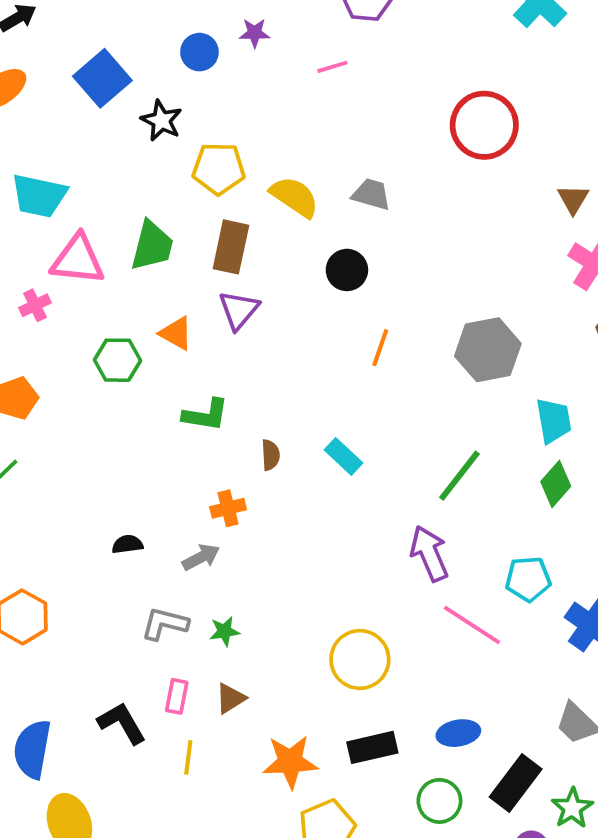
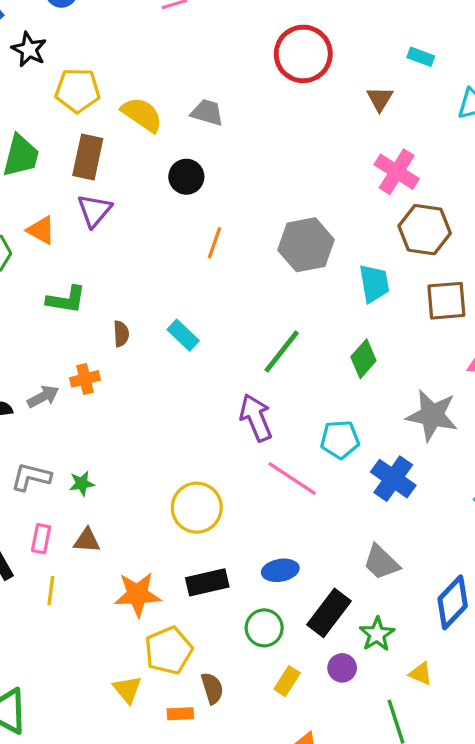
brown triangle: (573, 199) -> (380, 99), moved
cyan trapezoid: (554, 421) -> (374, 283), moved
gray arrow: (201, 557) -> (43, 397), moved
brown triangle: (231, 698) -> (87, 540), turned 36

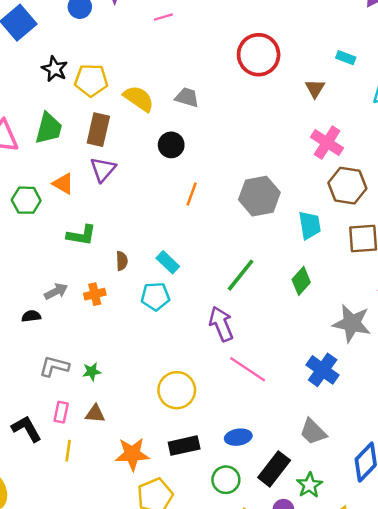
black star: (29, 49) -> (55, 69), moved
gray arrow: (43, 397) -> (56, 291), moved
cyan pentagon: (340, 440) -> (155, 296), moved

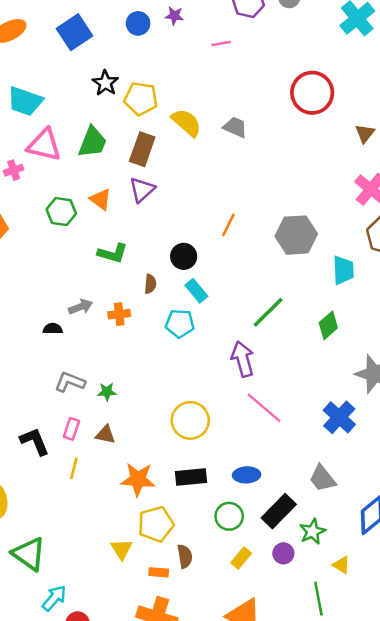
black circle: (171, 145) -> (184, 256), moved

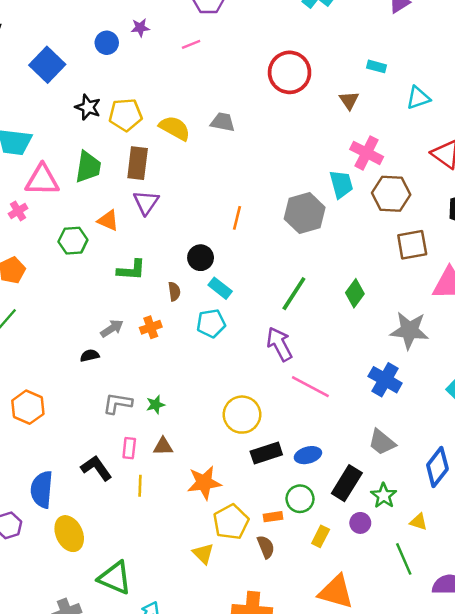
cyan trapezoid: (343, 270) -> (341, 184), moved
black rectangle: (191, 477) -> (266, 453), moved
orange rectangle: (159, 572) -> (273, 517), moved

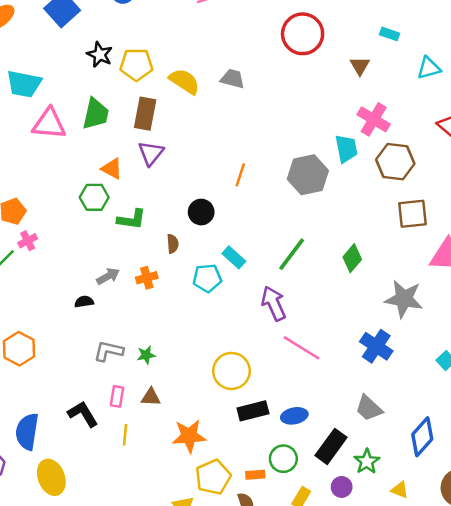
pink cross: (18, 211) -> (28, 241), moved
green hexagon: (73, 241) -> (94, 197), moved
cyan rectangle: (220, 288) -> (234, 257), moved

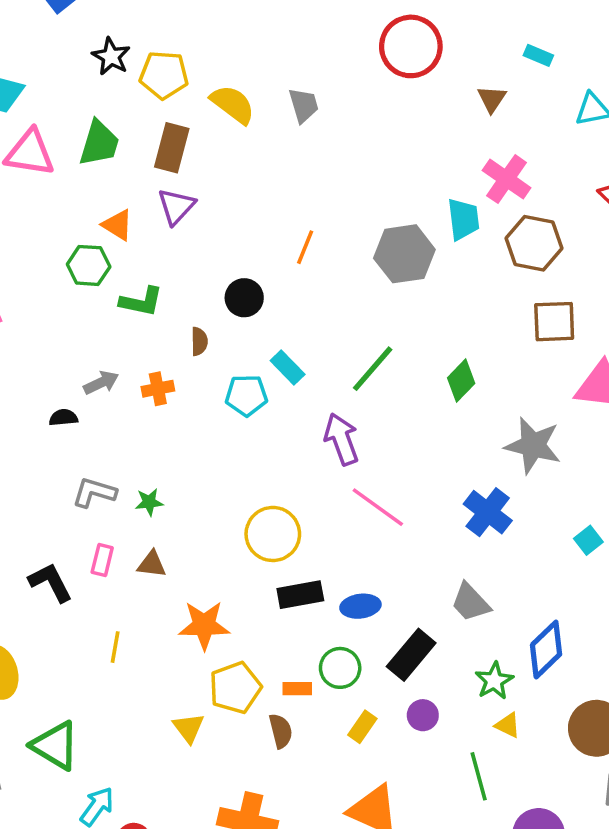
gray trapezoid: (233, 79) -> (304, 105), turned 55
yellow line: (125, 435) -> (115, 647), moved
green star: (367, 461) -> (494, 681), moved

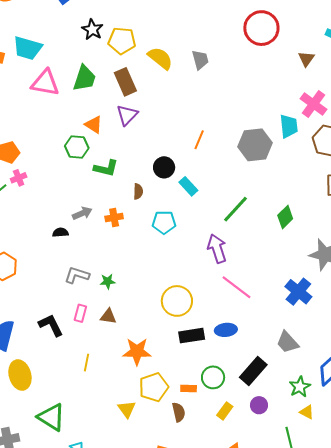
brown rectangle: (172, 148) -> (125, 82), turned -40
cyan rectangle: (288, 367) -> (188, 186), moved
blue ellipse: (360, 606) -> (226, 330), moved

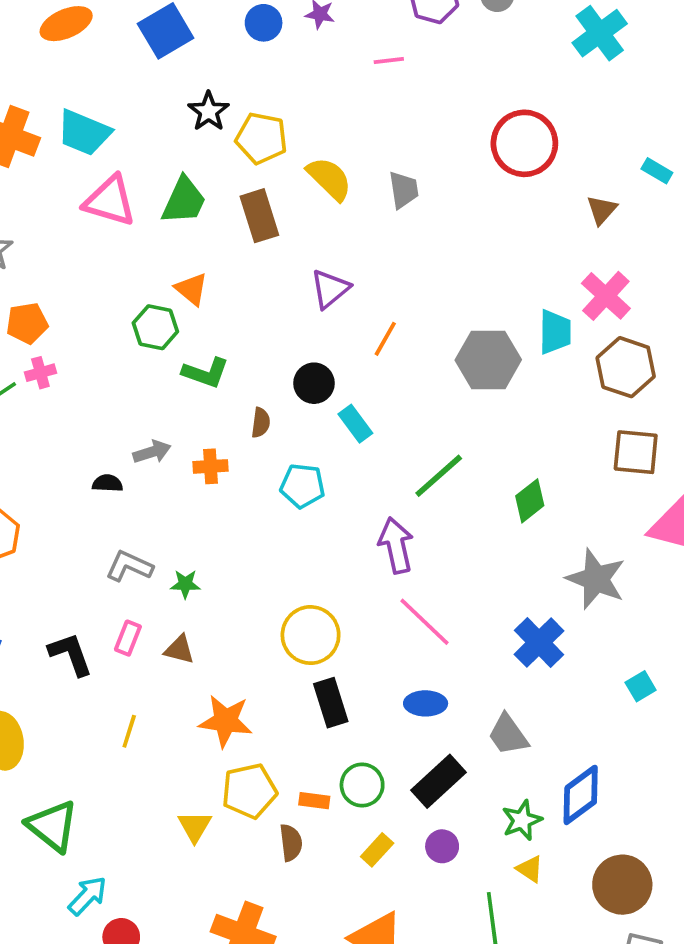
purple triangle: (127, 115) -> (330, 289), moved
blue ellipse: (226, 330) -> (426, 703), moved
black rectangle: (192, 336) -> (331, 703), turned 75

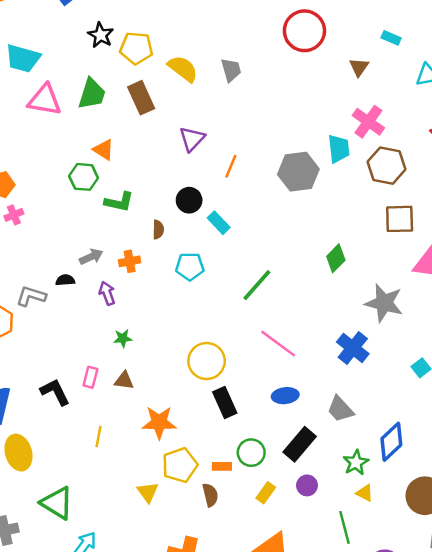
green line: (439, 476) -> (257, 285), moved
purple arrow: (396, 545) -> (107, 293), moved, size x0.7
gray L-shape: (129, 566) -> (31, 296), moved

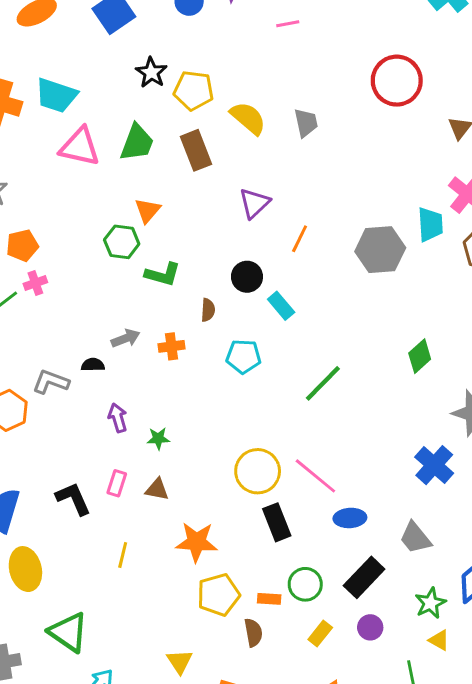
orange triangle: (104, 150) -> (147, 210), turned 35
purple arrow: (107, 293) -> (118, 418), moved
pink line: (278, 344) -> (315, 476), moved
yellow triangle: (148, 492) -> (180, 662), moved

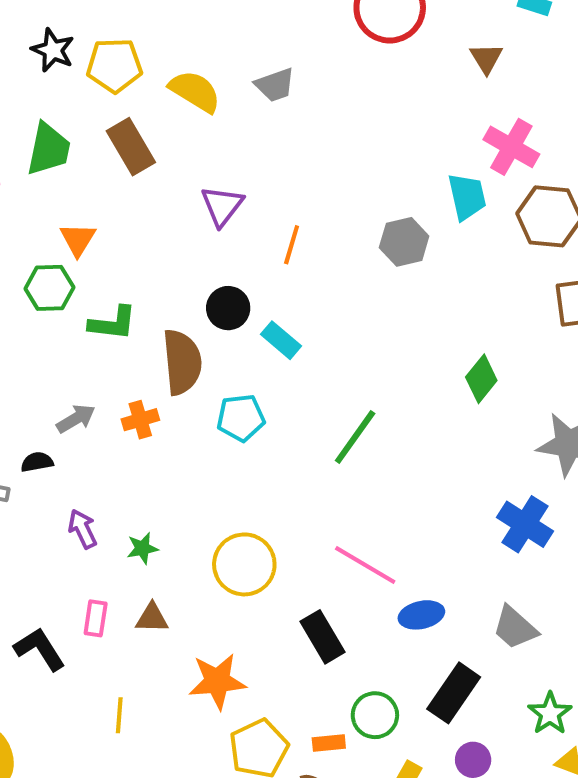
gray trapezoid: (306, 123) -> (275, 85), turned 92
gray hexagon: (380, 250) -> (404, 242), size x0.7
brown semicircle: (208, 310) -> (182, 362), size x2.0
yellow circle: (258, 471) -> (244, 564), moved

